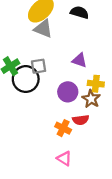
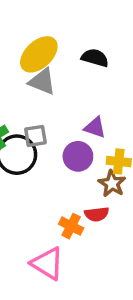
purple circle: (68, 92) -> (78, 156), moved
pink triangle: (64, 158) -> (47, 263), moved, size x1.5

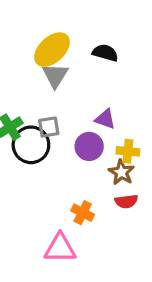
gray triangle: (42, 82) -> (55, 75), turned 40
red semicircle: (97, 214) -> (126, 201), moved
pink triangle: (47, 263) -> (60, 248), turned -32

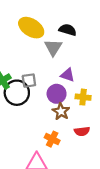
yellow ellipse: (52, 50) -> (31, 28), turned 75
gray triangle: (55, 75) -> (53, 47), moved
brown star: (121, 172) -> (61, 111), moved

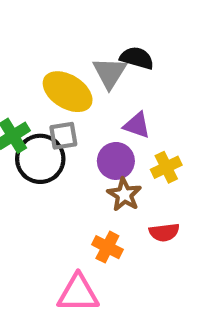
yellow ellipse: (31, 28) -> (68, 92), moved
black semicircle: (68, 30) -> (137, 58), moved
yellow cross: (83, 97) -> (166, 167), turned -32

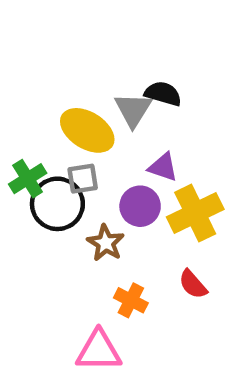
yellow cross: (166, 167) -> (195, 213), size x1.6
brown star: (124, 195) -> (106, 243), moved
red semicircle: (164, 232) -> (193, 284), turned 56

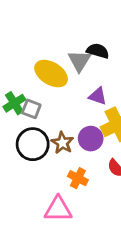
gray square: (83, 179) -> (31, 109), moved, turned 30
black circle: (57, 204) -> (33, 144), moved
purple circle: (140, 206) -> (91, 139), moved

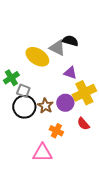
gray triangle: (79, 61) -> (57, 48), turned -36
gray square: (31, 109) -> (23, 91), moved

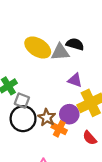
gray triangle: (57, 48) -> (60, 52), turned -30
yellow ellipse: (37, 57) -> (38, 48), moved
orange cross: (56, 131) -> (59, 129), moved

